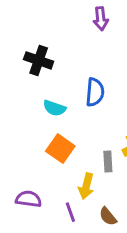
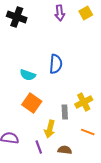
black cross: (39, 60) -> (17, 17), moved
brown semicircle: (108, 216) -> (65, 150), turned 136

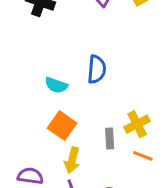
yellow arrow: (50, 129) -> (72, 160), moved
orange line: (88, 132) -> (143, 156), moved

